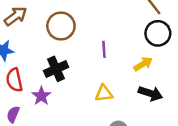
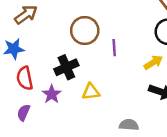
brown circle: (61, 26) -> (85, 31), moved
yellow triangle: (104, 93) -> (91, 92), moved

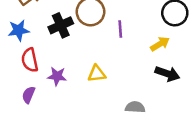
black cross: (66, 67) -> (61, 25), moved
purple star: (52, 94) -> (57, 76), turned -30

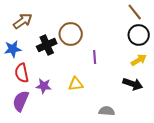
purple line: (120, 29) -> (95, 57), moved
yellow arrow: (160, 44) -> (139, 60), moved
purple semicircle: (29, 95) -> (21, 101), size x1.5

